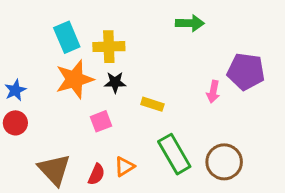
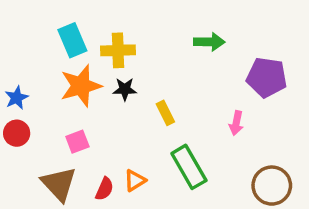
green arrow: (190, 23) -> (209, 42), moved
pink arrow: (213, 92) -> (236, 123), moved
yellow rectangle: (152, 104) -> (165, 113), turned 45
pink square: (101, 121) -> (77, 142), moved
brown circle: (224, 162) -> (272, 186), moved

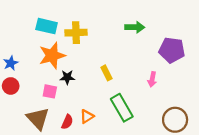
cyan rectangle: (72, 40) -> (47, 26), turned -54
black star: (125, 89) -> (67, 77), moved
pink square: (77, 142) -> (50, 91), turned 32

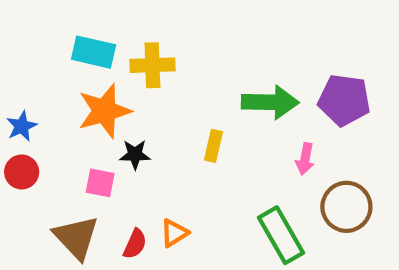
green arrow: (135, 27) -> (270, 102), moved, size x1.4
yellow rectangle: (106, 73) -> (213, 146), turned 40
green rectangle: (122, 108) -> (281, 235), moved
brown circle: (175, 120) -> (346, 207), moved

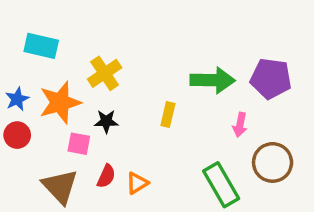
cyan rectangle: (94, 52) -> (41, 46), moved
yellow cross: (152, 65) -> (105, 73), moved, turned -32
orange star: (104, 111) -> (60, 103), moved
red semicircle: (135, 244) -> (106, 176), moved

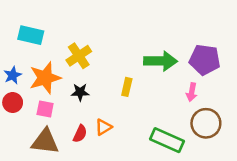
pink arrow: (240, 125) -> (192, 92), moved
pink square: (79, 144) -> (45, 109), moved
orange triangle: (137, 183) -> (103, 127), moved
green rectangle: (221, 185) -> (167, 140), turned -36
brown triangle: (60, 186) -> (45, 141), turned -40

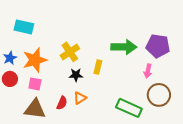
yellow cross: (79, 56) -> (70, 52), moved
black star: (80, 92) -> (76, 75), moved

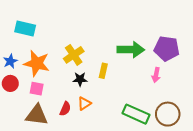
orange star: (35, 60) -> (37, 63), turned 30
brown circle: (159, 95) -> (168, 114), moved

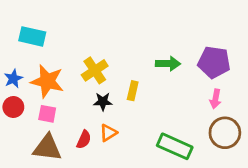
green arrow: (131, 50) -> (168, 64), size x0.7
pink arrow: (156, 75) -> (215, 99), moved
brown circle: (168, 114) -> (225, 133), moved

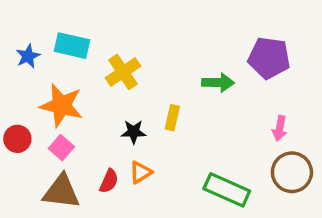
cyan rectangle: (32, 36) -> (72, 46), moved
purple pentagon: (214, 62) -> (269, 58), moved
yellow cross: (95, 70) -> (123, 72), moved
blue star: (13, 79) -> (28, 56), moved
pink square: (47, 114) -> (61, 148), turned 30

